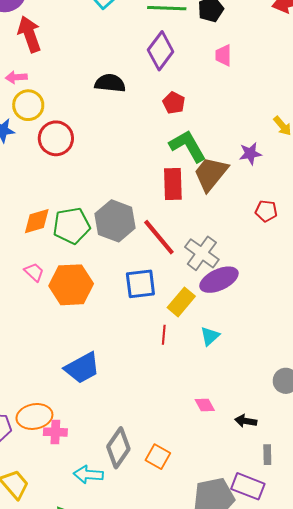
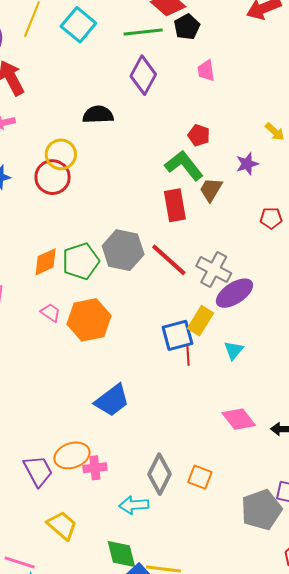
red pentagon: (174, 103) -> (199, 135), moved
yellow circle: (28, 105) -> (61, 154), moved
brown trapezoid: (211, 174) -> (211, 190), size x0.7
blue square: (140, 284) -> (177, 335), moved
pink diamond: (205, 405) -> (239, 419), size x1.6

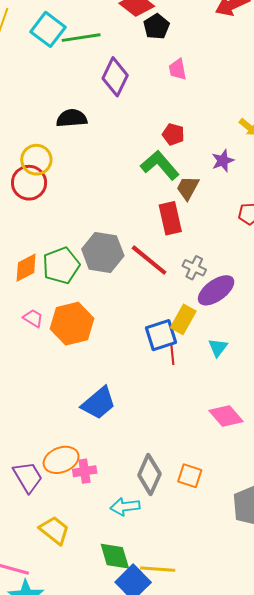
green line: (143, 32) -> (81, 38), moved
red rectangle: (175, 205) -> (170, 218), moved
gray cross: (214, 270) -> (194, 268), size x0.7

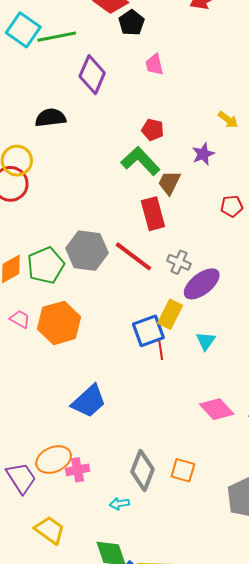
cyan arrow: (125, 507) -> (119, 504), size x0.7

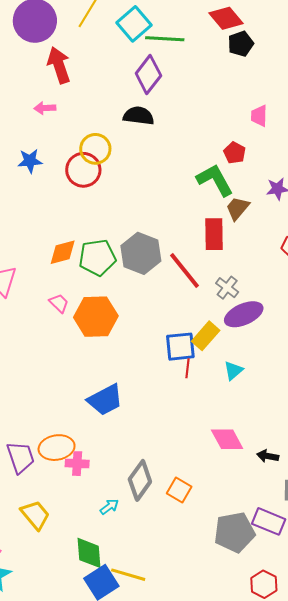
pink trapezoid: (154, 65) -> (259, 116), moved
purple diamond: (92, 75) -> (148, 74), moved
cyan arrow: (119, 504) -> (109, 507), turned 138

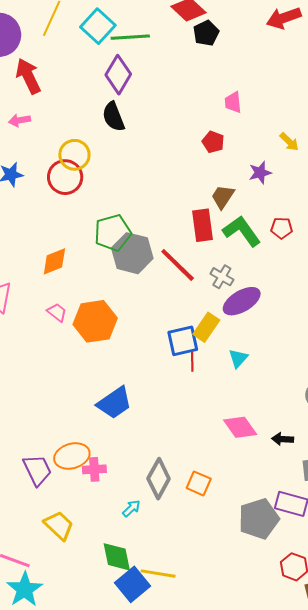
black semicircle: (139, 116) -> (113, 117), turned -112
green L-shape: (215, 180) -> (242, 231), moved
green pentagon: (97, 257) -> (113, 233), moved

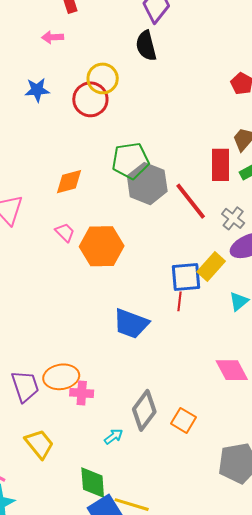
red line: (192, 362) -> (179, 301), moved
blue trapezoid: (114, 403) -> (131, 324), moved, turned 48

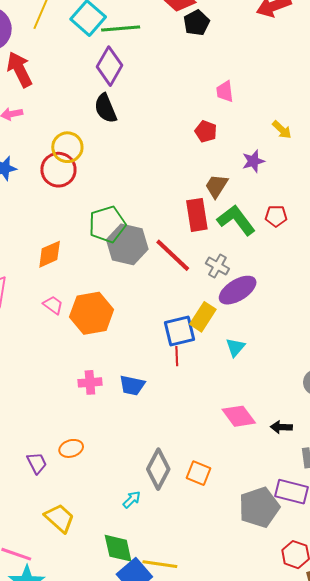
blue trapezoid: (131, 324) -> (132, 385), size x0.7
orange ellipse: (61, 377) -> (71, 448), size x0.7
purple trapezoid: (25, 386) -> (37, 463), size x0.7
pink cross: (82, 393) -> (90, 382), moved

